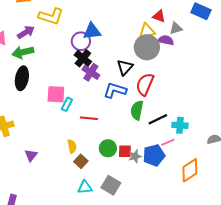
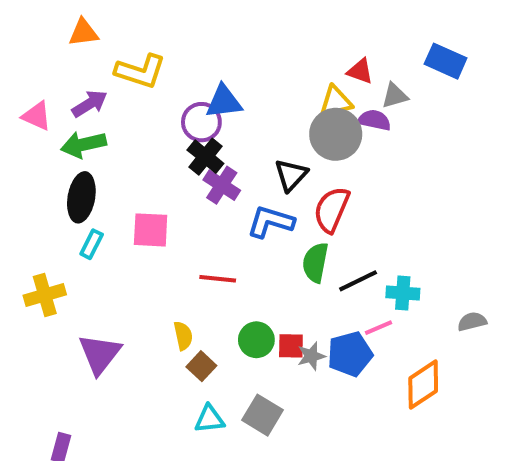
cyan rectangle: (67, 104) -> (92, 244), moved
purple triangle: (31, 155) -> (100, 354), size x1.6

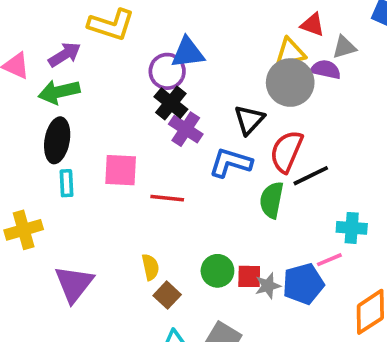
cyan rectangle: (92, 244) -> (66, 183), turned -30
red line: (218, 279) -> (167, 198), moved
black line: (358, 281) -> (311, 176), moved

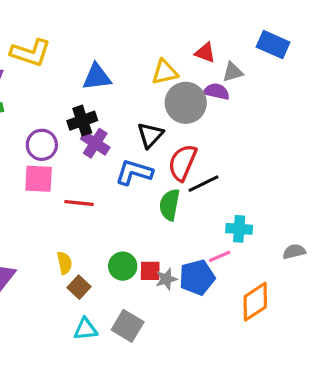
yellow triangle: (290, 53) -> (165, 72), moved
purple circle: (167, 71) -> (42, 145), moved
black cross: (171, 103) -> (82, 121), turned 32

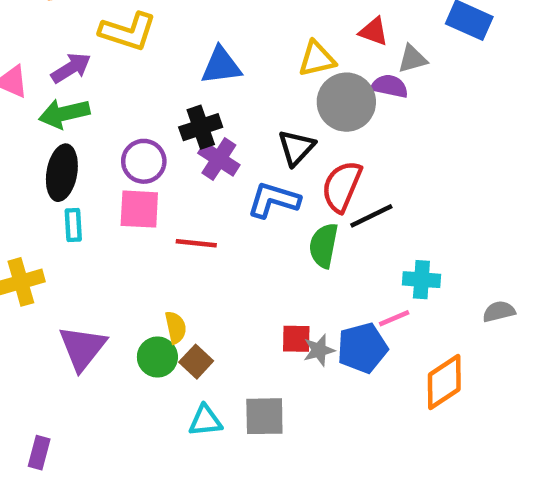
green circle: (123, 266) -> (157, 357), moved
gray square: (128, 326) -> (264, 416), turned -32

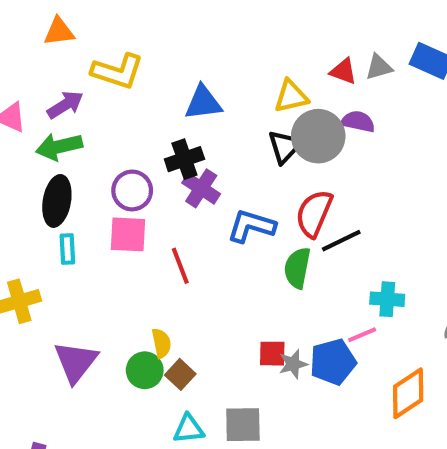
gray triangle: (412, 59) -> (379, 67), moved
black triangle: (296, 148) -> (285, 147), moved
red line: (196, 243) -> (180, 266), turned 63

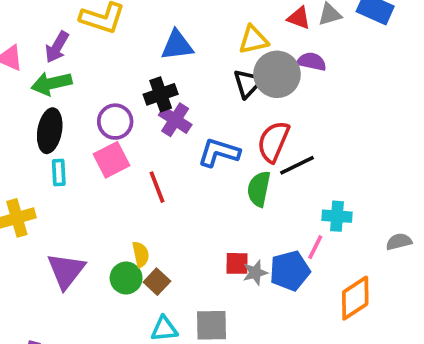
purple arrow: (65, 105) -> (57, 47), turned 152
pink square: (128, 234) -> (112, 160), turned -30
pink line: (362, 335) -> (315, 247), turned -40

